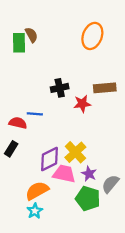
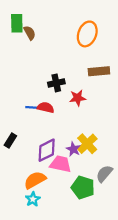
green rectangle: (19, 43) -> (17, 23), moved
brown rectangle: (105, 88) -> (99, 71), moved
red semicircle: (18, 123) -> (46, 108), moved
yellow cross: (75, 152) -> (87, 144), moved
purple star: (89, 174) -> (73, 149), moved

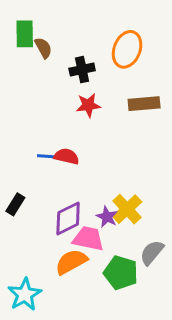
black cross: (56, 83) -> (82, 70), moved
red star: (78, 98) -> (88, 105), moved
orange semicircle: (35, 180) -> (71, 262), moved
cyan star: (33, 199) -> (25, 294), moved, size x1.5

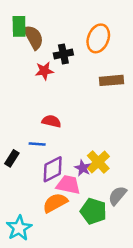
brown semicircle: (43, 48) -> (33, 37), size x1.5
red star: (88, 105) -> (44, 71), moved
blue line: (48, 156) -> (37, 144), moved

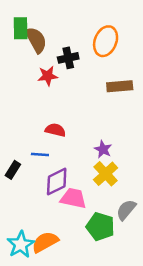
purple star: (83, 168) -> (103, 149), moved
orange semicircle: (55, 203) -> (45, 242), moved

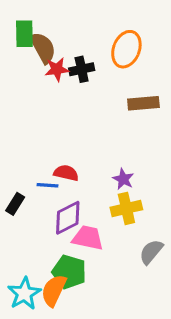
red star: (48, 76) -> (57, 69), moved
red semicircle: (55, 130) -> (66, 173), moved
yellow cross: (106, 174) -> (126, 208), turned 30
green pentagon: (100, 227) -> (69, 272), moved
orange semicircle: (45, 242) -> (54, 290), turned -36

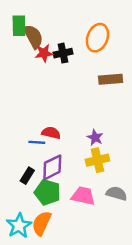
black rectangle: (15, 204) -> (27, 176), moved
pink trapezoid: (88, 238) -> (83, 196), moved
gray semicircle: (151, 252) -> (116, 193), turned 66
green pentagon: (69, 272) -> (48, 192), moved

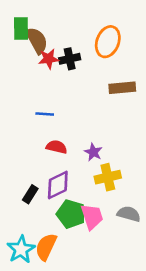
purple star: (95, 138) -> (93, 152), moved
blue line: (37, 142) -> (45, 114), moved
green pentagon: (48, 192) -> (71, 214), moved
pink trapezoid: (83, 196) -> (92, 217), turned 60

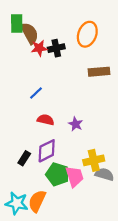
blue line: (45, 114) -> (36, 93), turned -48
yellow cross: (108, 177) -> (94, 160), moved
cyan star: (21, 249) -> (17, 203), turned -30

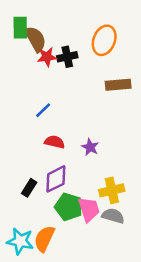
gray semicircle: (104, 174) -> (113, 216), moved

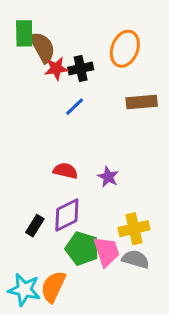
blue line: (43, 110) -> (75, 107), moved

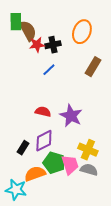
brown rectangle: (142, 102) -> (93, 67), turned -54
purple star: (108, 177) -> (71, 116), size x1.6
yellow cross: (134, 229) -> (88, 150), turned 36
orange semicircle: (53, 287) -> (35, 174), moved, turned 45

